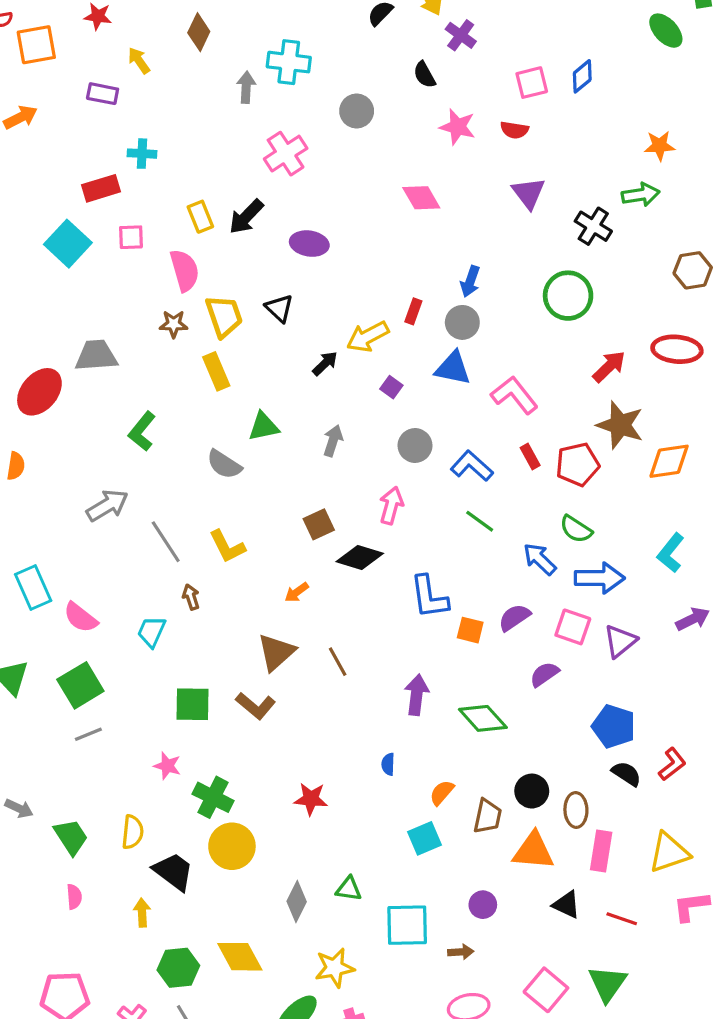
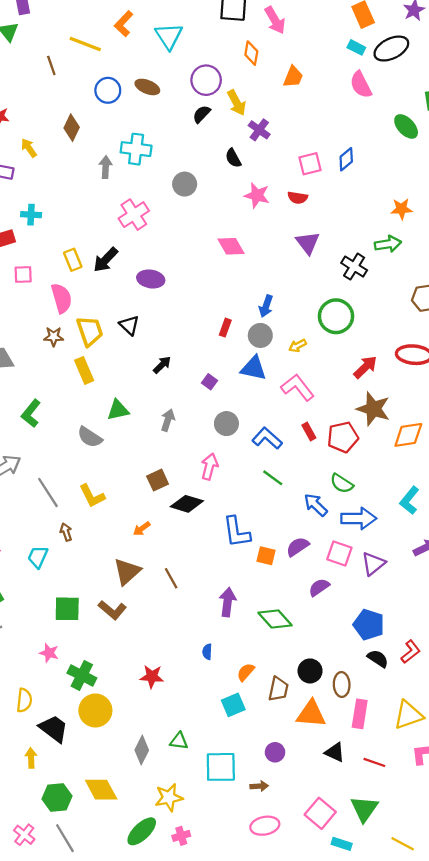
yellow arrow: (368, 337) -> (298, 346), moved, size x0.6

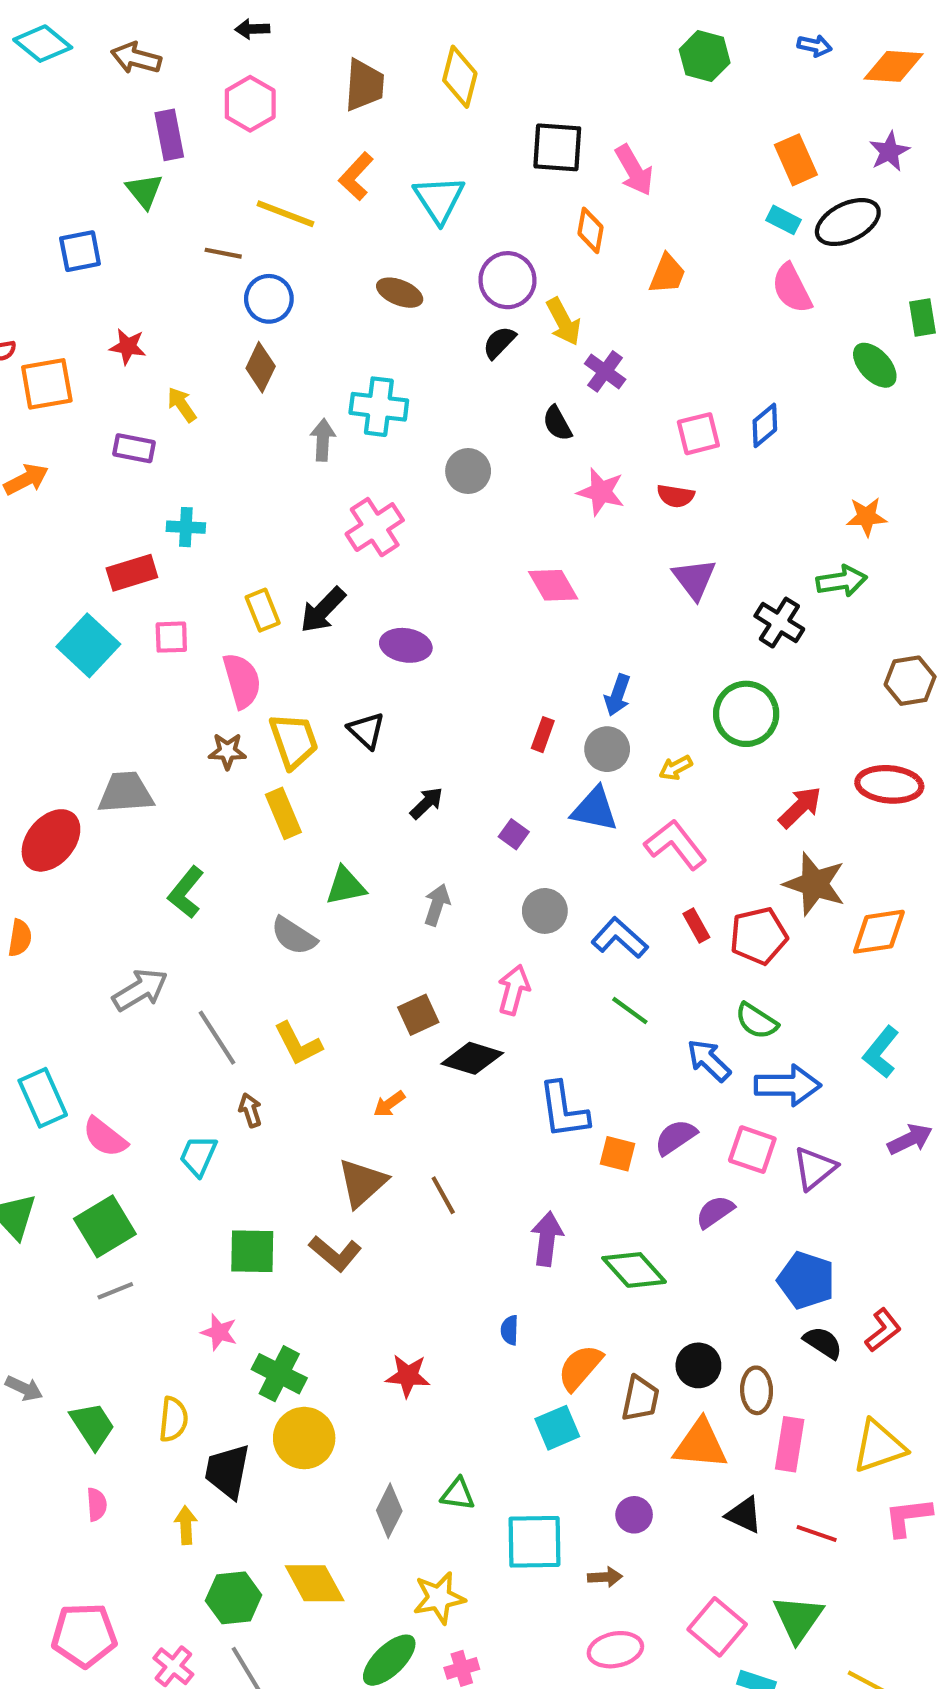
brown line: (51, 65) -> (223, 253), turned -60
blue circle: (108, 90) -> (269, 299), moved
orange semicircle: (246, 672) -> (580, 1367), size x1.4
black trapezoid: (54, 729) -> (227, 1471), turned -116

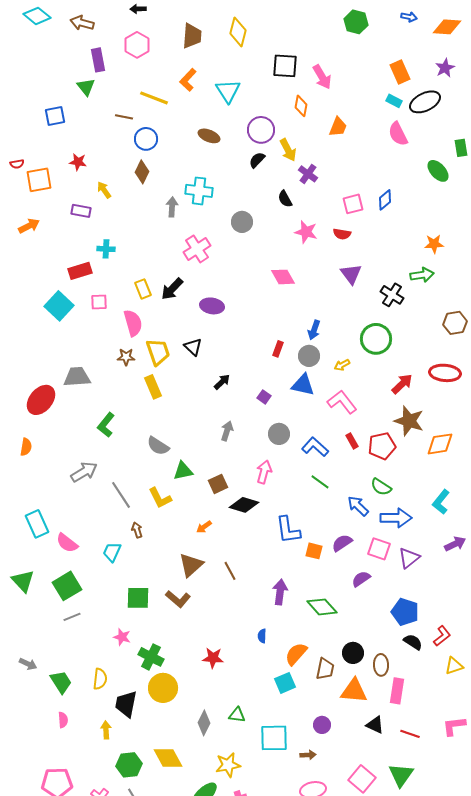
green triangle: (346, 886) -> (183, 471), moved
yellow triangle: (879, 1446) -> (454, 666), moved, size x0.7

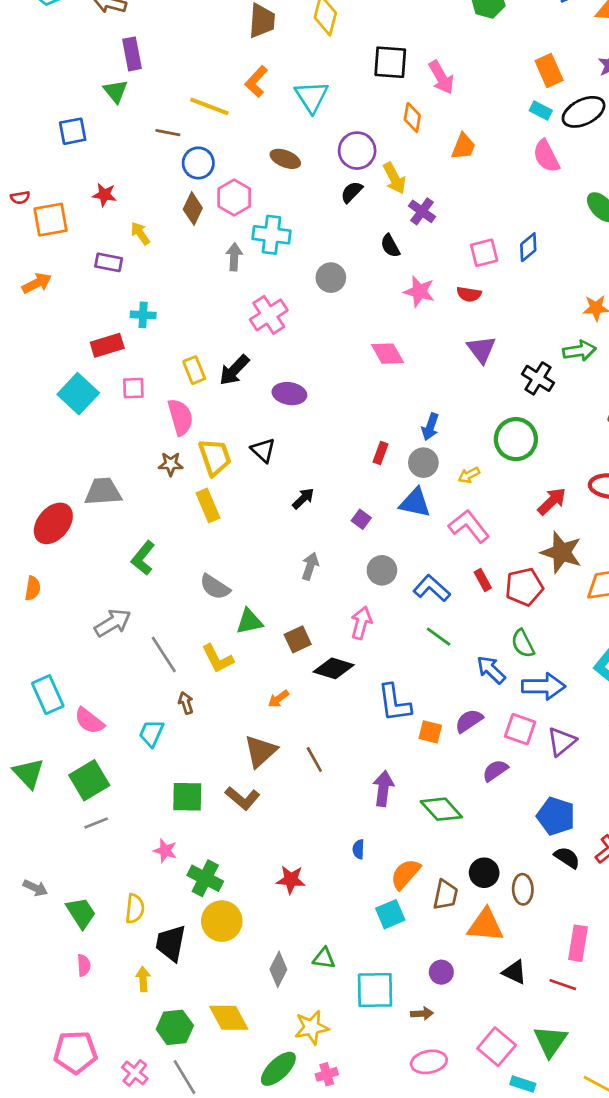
pink hexagon: (137, 45) -> (234, 198), moved
green semicircle: (381, 487) -> (523, 644), turned 30
pink rectangle: (397, 691) -> (578, 943), moved

